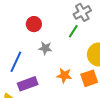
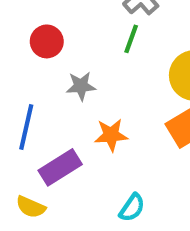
orange star: (64, 75) -> (111, 135), moved

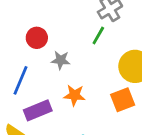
red circle: (47, 41) -> (37, 38), moved

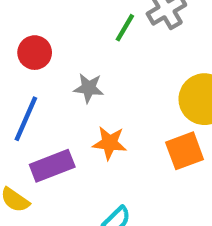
green line: (98, 35) -> (125, 28), moved
red circle: (37, 38) -> (35, 53), moved

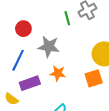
green line: (125, 28) -> (67, 18), turned -48
gray star: (89, 88) -> (49, 47), size x1.5

